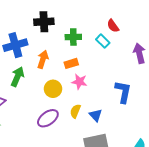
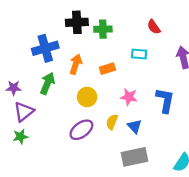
green cross: (73, 37) -> (103, 29), moved
cyan rectangle: (103, 41) -> (139, 54), moved, turned -40
pink star: (79, 82) -> (129, 97), moved

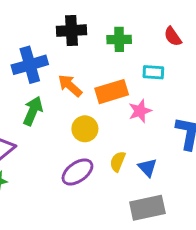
green cross: (103, 29) -> (119, 39), moved
orange arrow: (76, 64) -> (70, 86), turned -66
orange rectangle: (107, 69) -> (112, 92), size x1.5
pink star: (129, 97) -> (140, 111), moved, turned -30

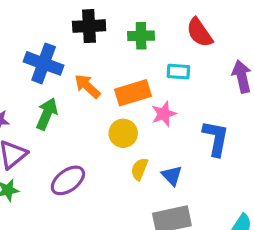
red semicircle: (173, 36) -> (200, 33), size x1.4
blue cross: (30, 65) -> (44, 63), turned 36
yellow circle: (85, 129) -> (123, 133), moved
purple ellipse: (77, 172) -> (68, 180), moved

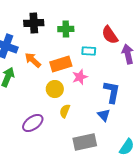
red semicircle: (200, 33) -> (110, 35), moved
blue triangle: (172, 176) -> (104, 115), moved
purple ellipse: (68, 180) -> (33, 123), moved

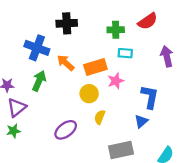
green cross: (66, 29) -> (116, 30), moved
red semicircle: (110, 35) -> (148, 21), moved, turned -90
blue triangle: (104, 115) -> (141, 121), turned 32

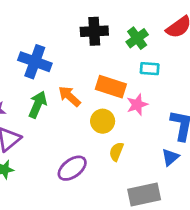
black cross: (67, 23) -> (94, 31), moved
green cross: (116, 30) -> (137, 38), turned -35
orange arrow: (66, 63) -> (69, 96), moved
orange rectangle: (95, 67) -> (111, 87), turned 35

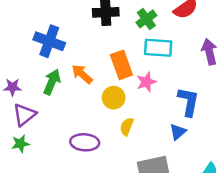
cyan rectangle: (150, 69) -> (158, 48), size x1.5
orange rectangle: (111, 87) -> (121, 65), turned 52
purple ellipse: (72, 168) -> (85, 142), turned 40

